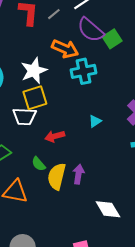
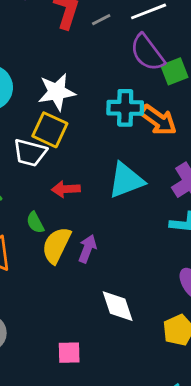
orange arrow: (65, 49) -> (158, 120), moved
yellow square: (35, 98) -> (50, 130), turned 30
cyan triangle: (95, 121) -> (126, 180), size x2.0

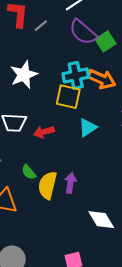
gray line: (101, 20) -> (41, 26), moved
yellow square: (50, 130) -> (68, 97), moved
cyan triangle: (126, 180) -> (88, 128), size x0.7
red arrow: (66, 189) -> (44, 132), moved

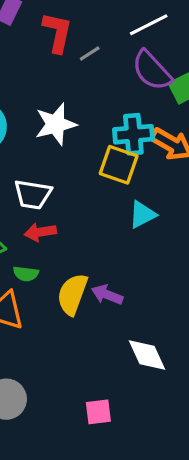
red arrow: (44, 132) -> (40, 232), moved
green semicircle: (29, 172) -> (26, 274), moved, turned -49
purple arrow: (70, 183) -> (107, 295), turned -84

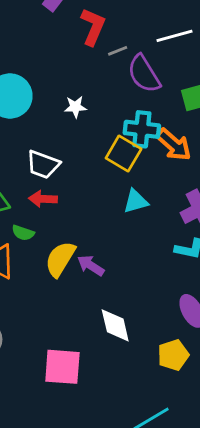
purple semicircle: (152, 70) -> (144, 74), moved
white star: (56, 124) -> (75, 107), size x0.6
pink square: (98, 412) -> (62, 367), size x1.6

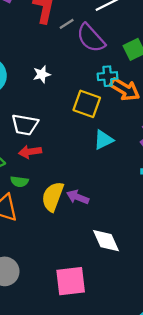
cyan cross: (142, 129) -> (108, 76), moved, size x0.7

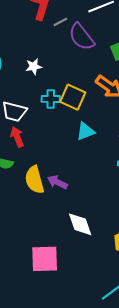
cyan cross: (108, 76) -> (51, 99), moved
red arrow: (30, 152) -> (17, 137), turned 72
yellow semicircle: (53, 197) -> (34, 180), turned -40

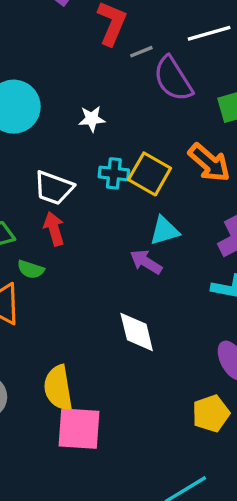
yellow semicircle: (34, 180) -> (58, 388), moved
purple arrow: (57, 182) -> (146, 262), moved
white diamond: (80, 224) -> (137, 332), moved

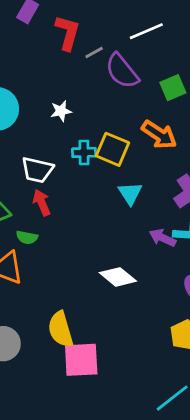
cyan triangle: (165, 231) -> (130, 193), turned -40
purple arrow: (146, 262) -> (163, 238), moved
white diamond: (137, 332) -> (118, 277), turned -30

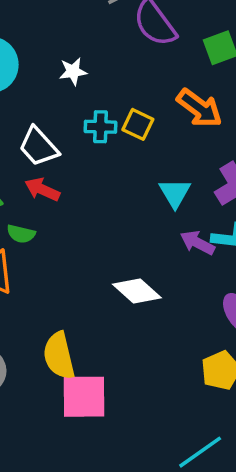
yellow square: (113, 149) -> (138, 124), size x0.7
white trapezoid: (37, 170) -> (39, 147), turned 32
cyan triangle: (130, 193) -> (175, 193), moved
red arrow: (42, 203) -> (42, 189), turned -45

